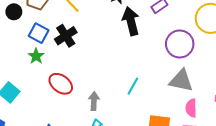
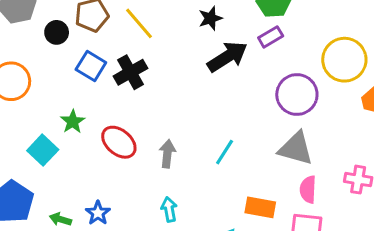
black arrow: (131, 21) -> (227, 57), turned 68
green star: (36, 56) -> (73, 122), moved
gray arrow: (94, 101) -> (167, 154), moved

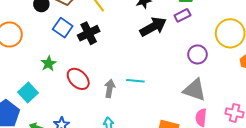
purple circle: (297, 95) -> (197, 54), size x0.7
cyan square: (43, 150) -> (28, 92), moved
cyan line: (225, 152) -> (135, 81), moved, turned 60

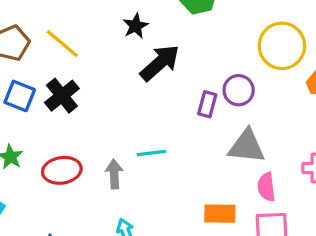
purple rectangle: (182, 15) -> (207, 104), moved, turned -35
red ellipse: (78, 79) -> (62, 170), turned -40

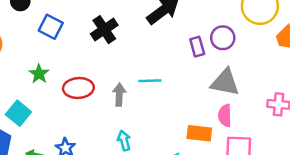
black cross: (62, 96) -> (104, 30), moved
purple rectangle: (207, 104) -> (197, 47), turned -36
pink semicircle: (266, 187) -> (225, 116), moved

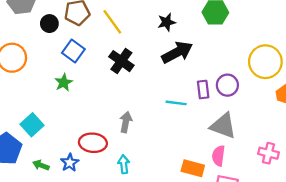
black cross: (104, 30) -> (121, 61), turned -30
green star: (39, 74) -> (64, 83), moved
cyan line: (150, 81) -> (176, 103), moved
red ellipse: (78, 88) -> (93, 143), moved

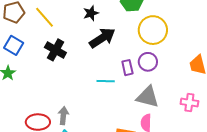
yellow circle: (265, 62) -> (153, 30), moved
gray arrow: (126, 122) -> (63, 116), moved
pink cross: (268, 153) -> (189, 102), moved

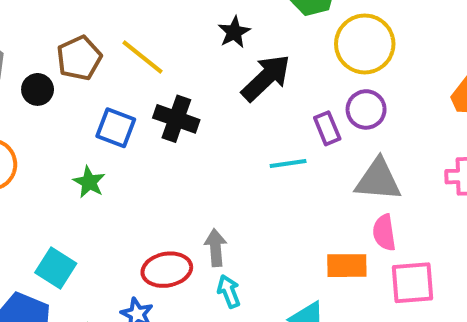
blue square: (14, 45) -> (116, 128), moved

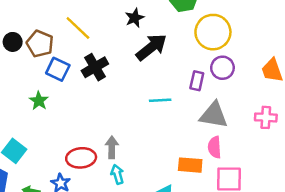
brown pentagon: (79, 58) -> (40, 44), moved, turned -30
purple circle: (366, 109) -> (222, 68), moved
black cross: (176, 119) -> (95, 67), turned 35
purple rectangle: (327, 128) -> (197, 81), moved, turned 30

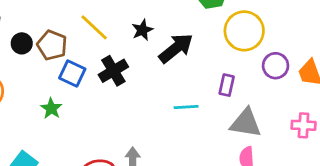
black star: (135, 18) -> (142, 30), moved
purple circle: (222, 68) -> (276, 66), moved

